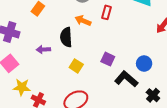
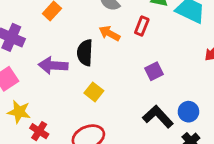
purple arrow: (43, 50) -> (53, 65), size x1.5
purple square: (108, 59) -> (154, 71), moved, turned 32
blue circle: (144, 64) -> (188, 112), moved

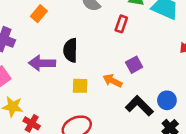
orange arrow: (110, 33) -> (113, 81), moved
yellow square: (94, 92) -> (80, 86), turned -35

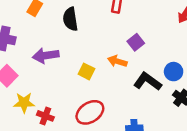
black semicircle: (70, 50) -> (70, 19), moved
yellow square: (80, 86) -> (86, 71), turned 35

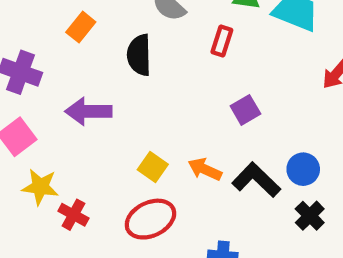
orange arrow: (117, 61) -> (205, 169), moved
yellow square: (86, 71) -> (153, 167), moved

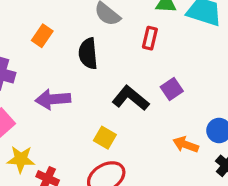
orange arrow: (205, 169) -> (186, 145), moved
black L-shape: (256, 180) -> (131, 98), moved

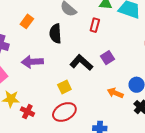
yellow square: (105, 138) -> (64, 87), turned 32

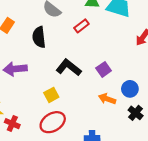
red rectangle: (95, 25) -> (81, 26), turned 40
purple square: (108, 58) -> (104, 69), moved

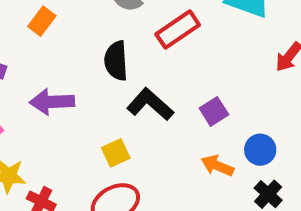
red rectangle: (81, 26) -> (178, 30), size x1.5
black semicircle: (39, 37) -> (116, 61), moved

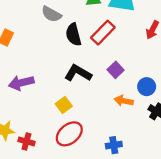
red rectangle: (178, 30) -> (103, 33), moved
black semicircle: (116, 61) -> (73, 35), moved

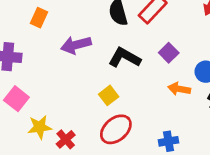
purple arrow: (21, 83) -> (76, 45), moved
red cross: (26, 141) -> (66, 139), turned 35

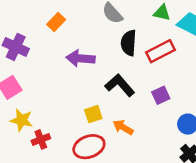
orange arrow: (179, 89) -> (123, 127), moved

